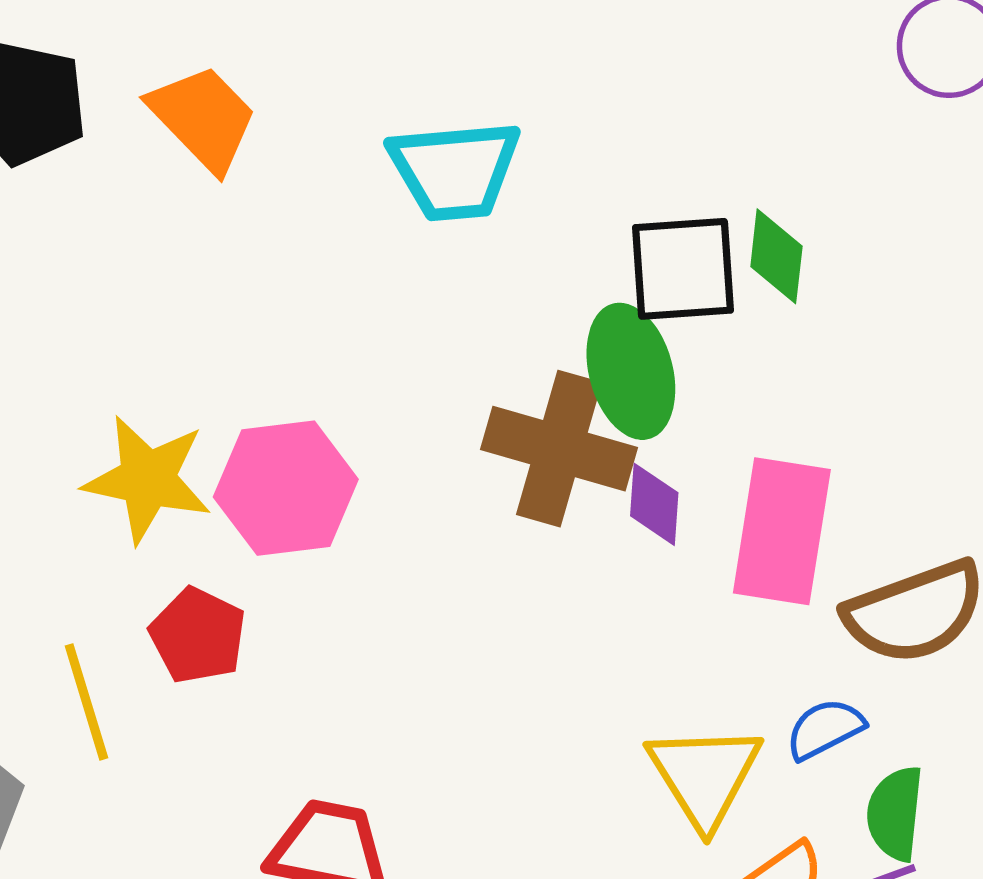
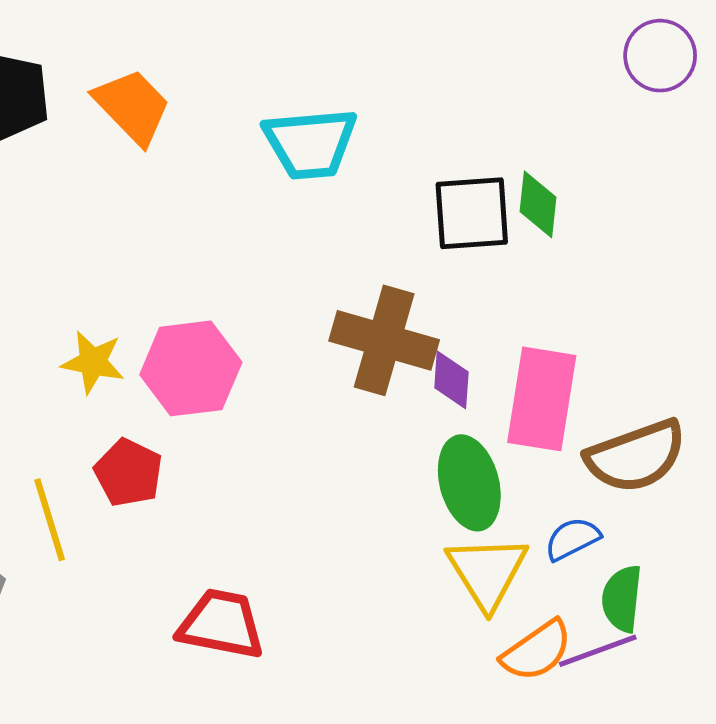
green ellipse: (631, 371) -> (469, 483), moved
yellow star: (148, 479) -> (93, 362), size x0.7

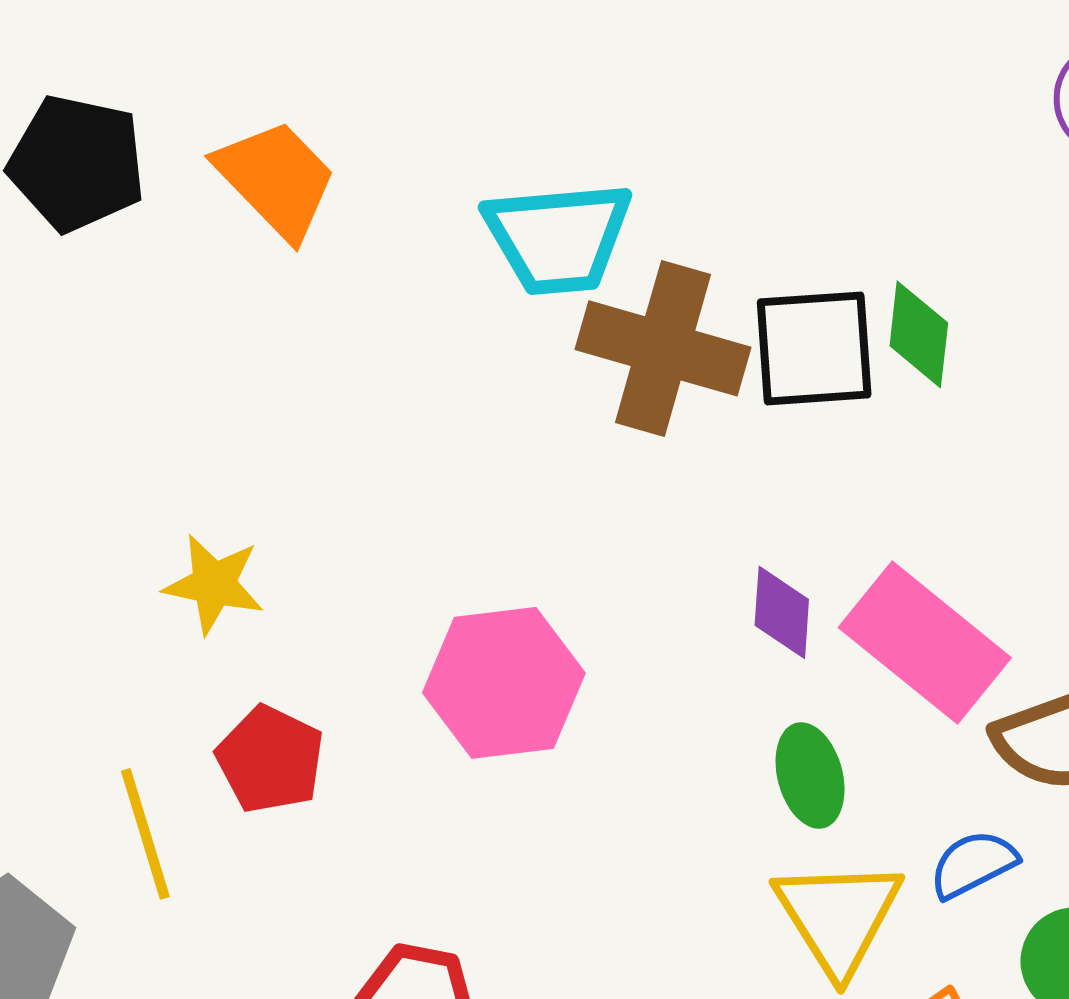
brown cross: (384, 340) -> (663, 348), moved
pink hexagon: (191, 368) -> (504, 683), moved
pink rectangle: (542, 399) -> (925, 643), turned -60
green ellipse: (469, 483) -> (810, 775), size x0.7

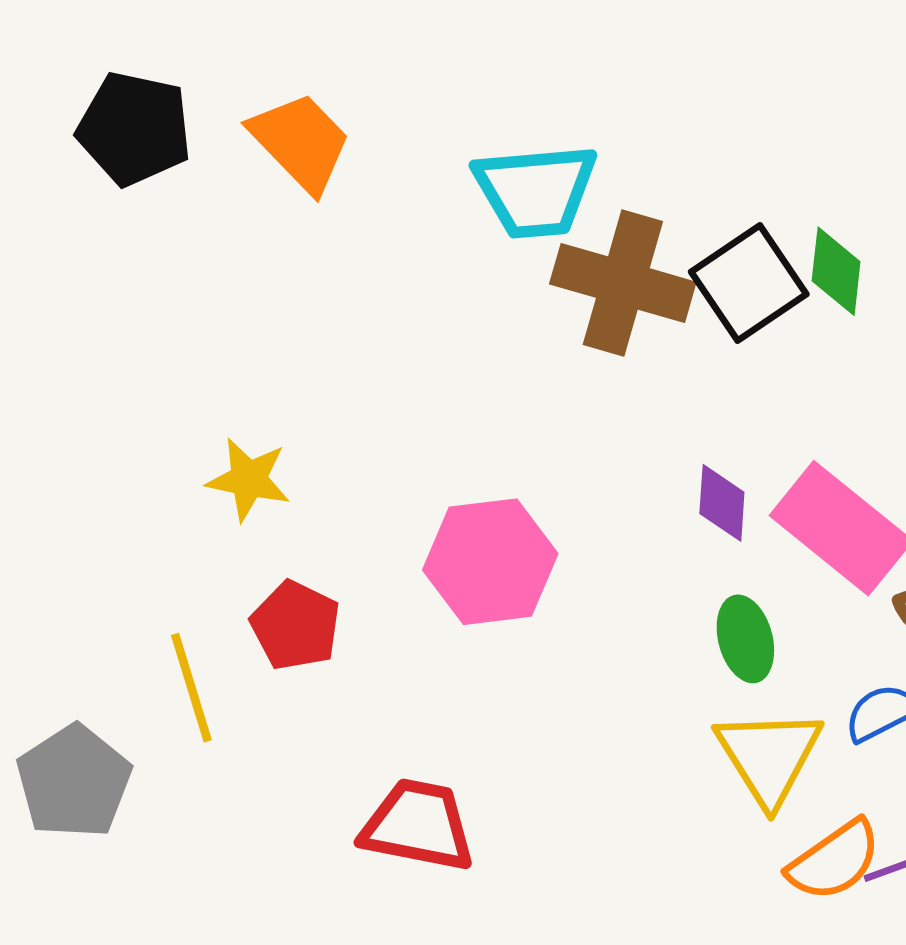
black square: (814, 348) -> (749, 283), turned -30

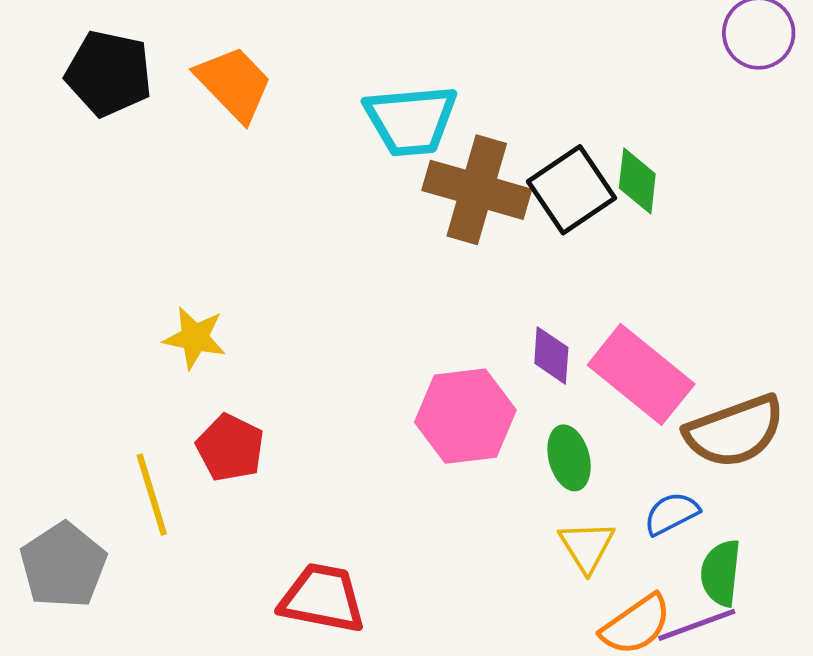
pink hexagon: (490, 562) -> (465, 416), moved
yellow triangle: (769, 756) -> (587, 546), size x0.7

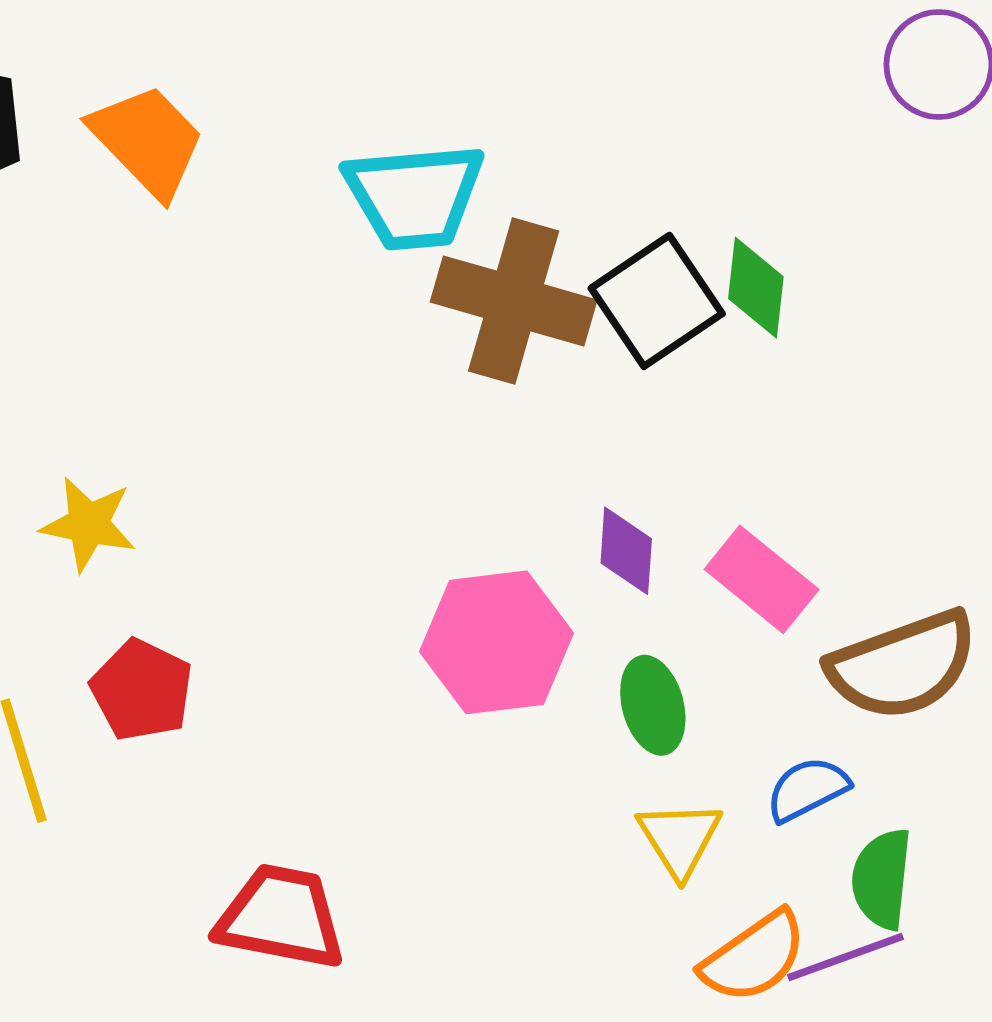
pink rectangle: (641, 374) -> (762, 579), size x0.7

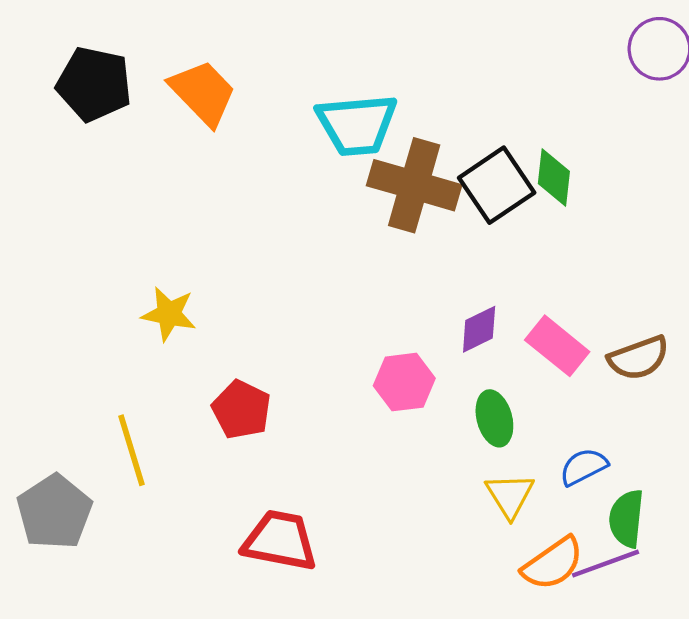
purple diamond: (626, 551) -> (479, 329), turned 60
pink hexagon: (496, 642) -> (404, 382), size x0.7
brown semicircle: (903, 665) -> (639, 358), moved, size x0.7
red pentagon: (142, 690) -> (241, 410), moved

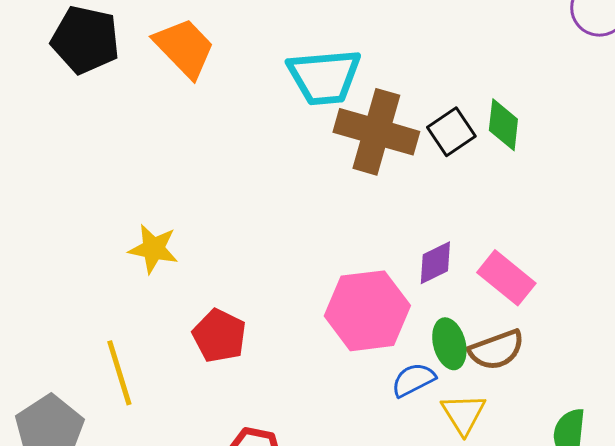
black square: (497, 185) -> (451, 132), size x0.7
brown semicircle: (639, 358) -> (496, 350), moved
pink hexagon: (404, 382) -> (367, 311), size x1.5
blue semicircle: (584, 467) -> (413, 380), moved

